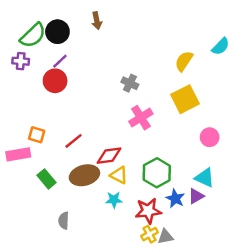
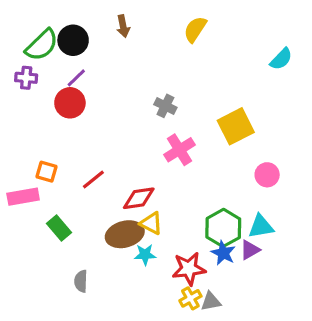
yellow semicircle: (184, 61) -> (195, 29), moved
green hexagon: (157, 173) -> (223, 228), moved
brown ellipse: (84, 175) -> (125, 234), moved
cyan triangle: (205, 178) -> (261, 226), turned -35

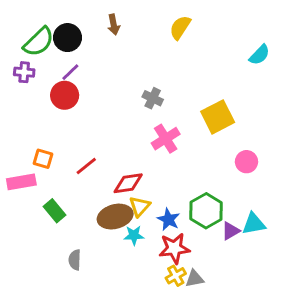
yellow triangle: (151, 223) -> (140, 206), turned 45
cyan triangle: (261, 226) -> (254, 224), moved
blue star: (223, 253) -> (169, 219), moved

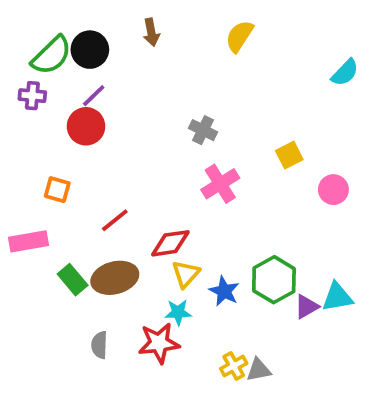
yellow square: (218, 117) -> (289, 155), size x0.6
orange square: (43, 159) -> (57, 190), moved
pink circle: (246, 162) -> (333, 190), moved
brown ellipse: (115, 217) -> (115, 278), moved
red star: (174, 248) -> (159, 343), moved

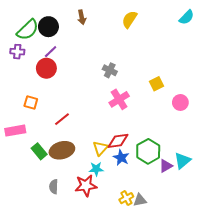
cyan semicircle: (345, 73) -> (187, 17), moved
red diamond: (170, 243) -> (118, 141), moved
cyan triangle: (337, 297) -> (182, 161), turned -30

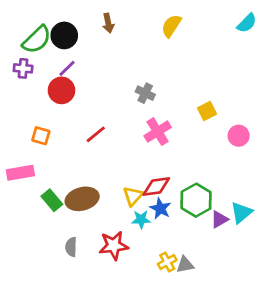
red line: (62, 119) -> (96, 134), moved
cyan star: (96, 169) -> (141, 219), moved

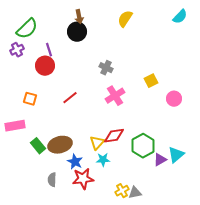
black circle: (64, 35) -> (77, 32), moved
purple cross: (23, 68) -> (17, 50), turned -32
purple line: (67, 68) -> (49, 50), turned -64
blue star: (160, 208) -> (75, 162), moved

